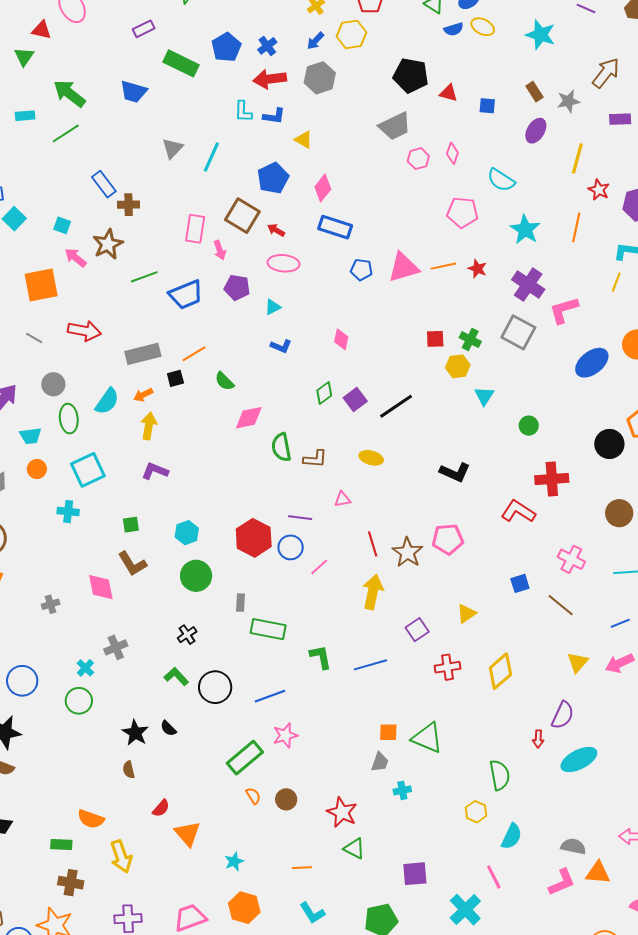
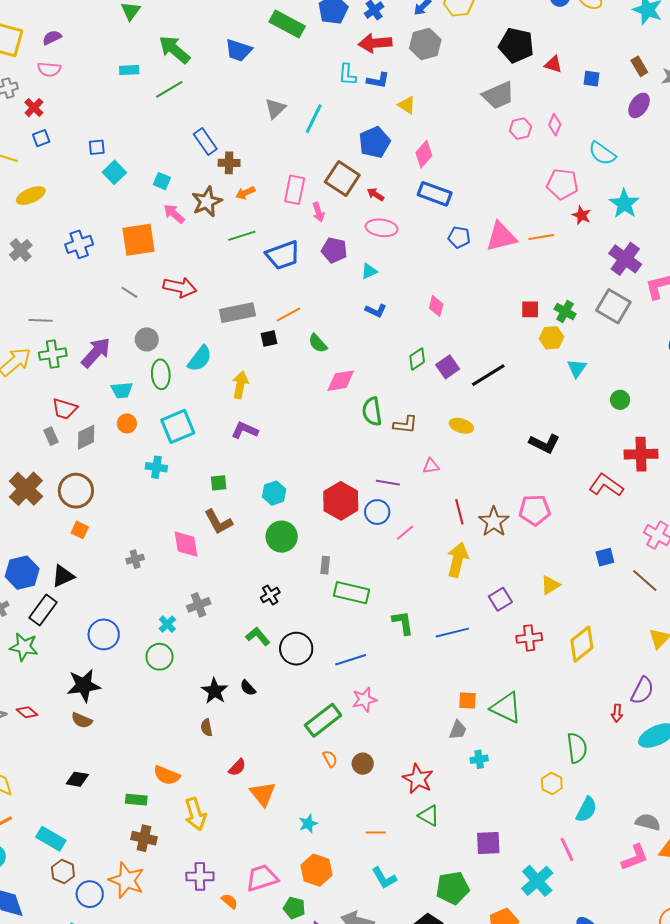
red star: (477, 269) -> (582, 215), moved
orange arrow: (143, 395) -> (245, 193), moved

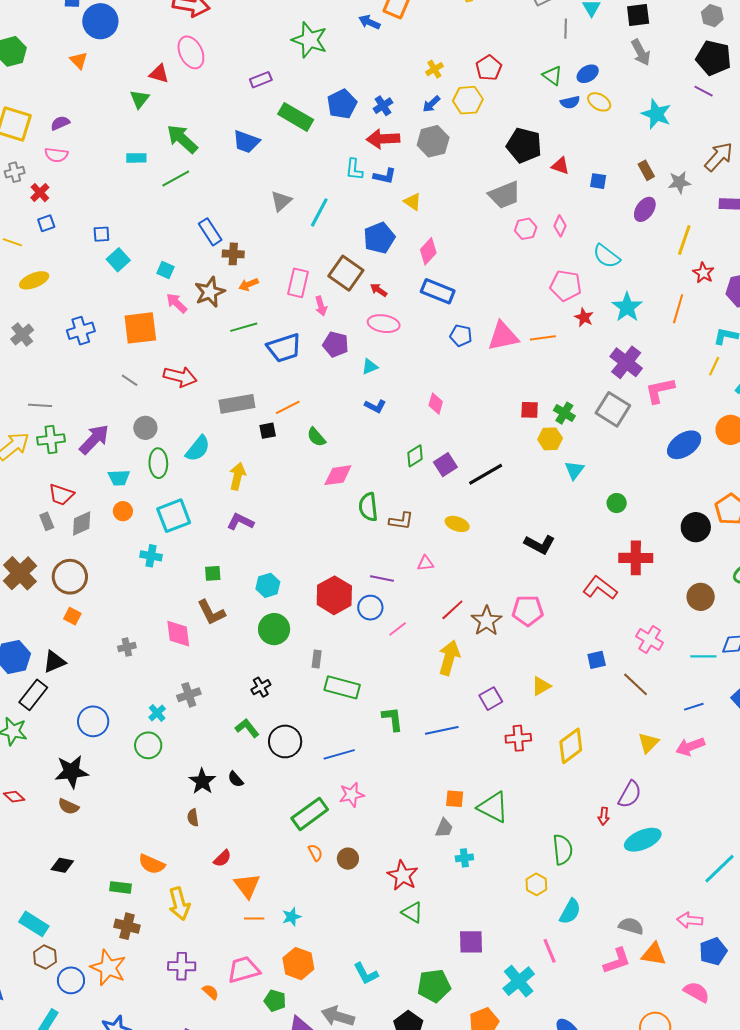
red line: (459, 512) -> (452, 610), turned 60
orange line: (376, 832) -> (254, 918), moved

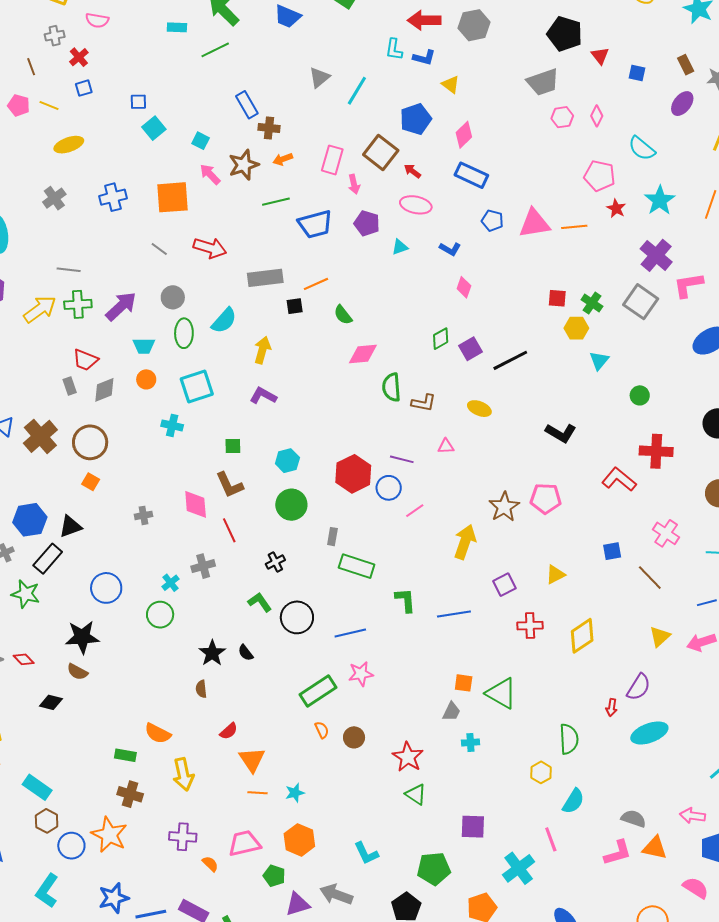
red triangle: (560, 166) -> (600, 56), turned 30
blue L-shape: (375, 406) -> (450, 249), moved
red line: (452, 610) -> (229, 530), moved, turned -75
black diamond: (62, 865) -> (51, 702), moved

